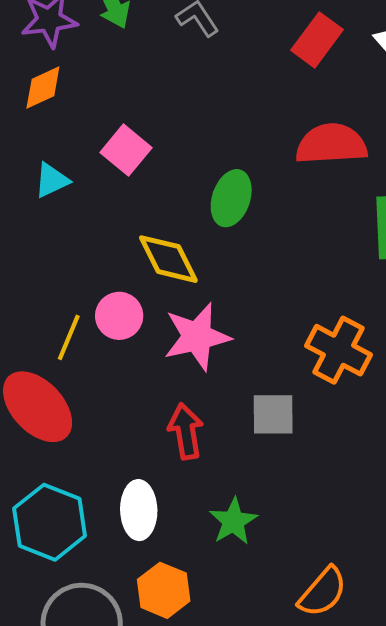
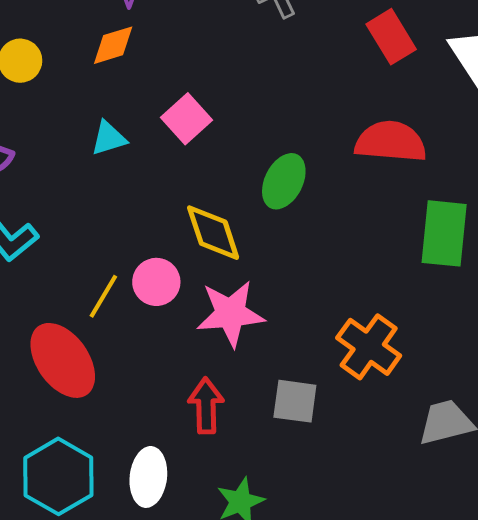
red rectangle: (317, 40) -> (391, 37), turned -76

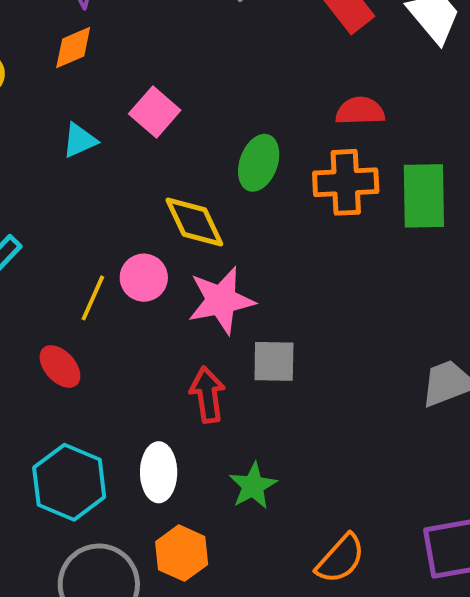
red semicircle: (391, 142) -> (360, 111), size x0.7
orange cross: (369, 347) -> (346, 182), moved, turned -32
red ellipse: (63, 360) -> (60, 366), size x0.6
gray square: (295, 401) -> (274, 361), moved

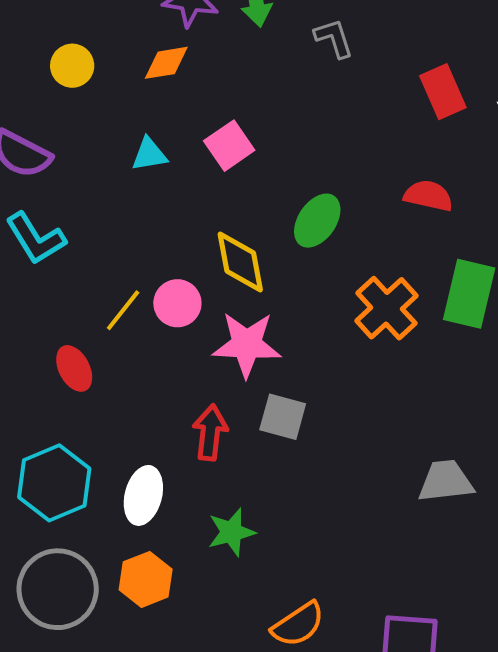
orange cross: (346, 182) -> (387, 308), moved, turned 36

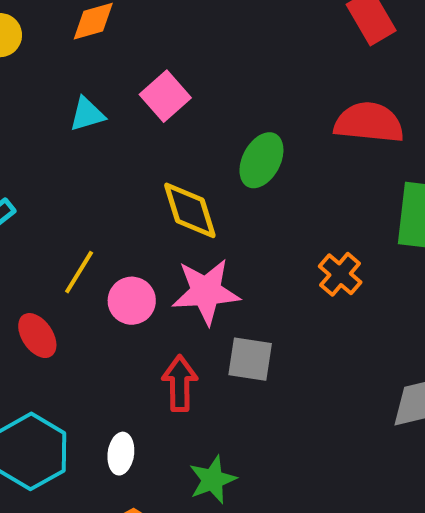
red semicircle: (428, 196) -> (369, 123), size x1.4
pink circle: (177, 303) -> (132, 301), moved
orange cross: (387, 308) -> (340, 274), moved, size x0.7
white ellipse: (143, 495) -> (121, 454), size x0.7

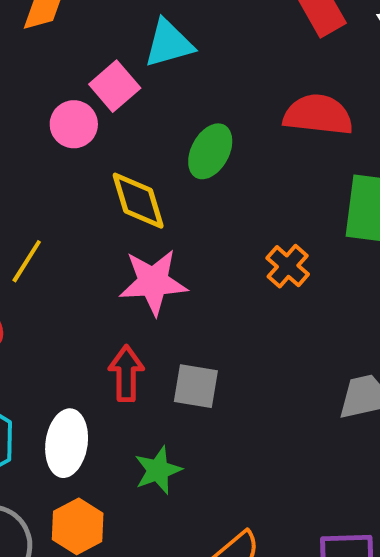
cyan triangle: (87, 114) -> (169, 43), moved, size x1.4
pink circle: (132, 301) -> (74, 124), moved
gray square: (250, 359) -> (196, 386), moved
white ellipse: (121, 454) -> (67, 443), size x1.6

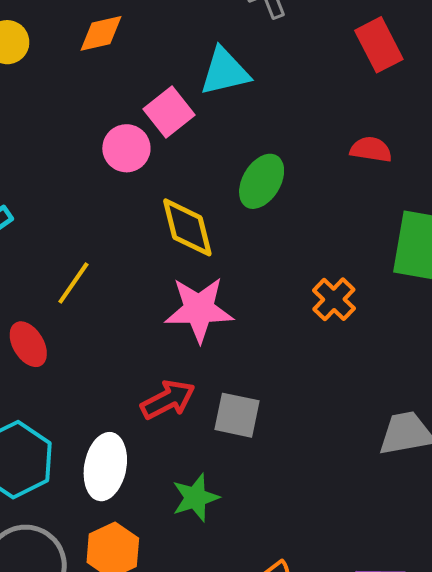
red semicircle: (318, 115) -> (371, 149), size x0.6
red arrow: (126, 373) -> (168, 400), turned 60

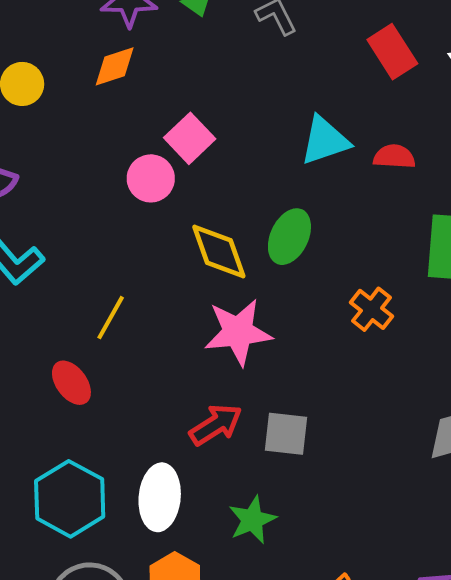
cyan triangle: (225, 72) -> (325, 141), moved
green ellipse: (262, 181) -> (289, 237), moved

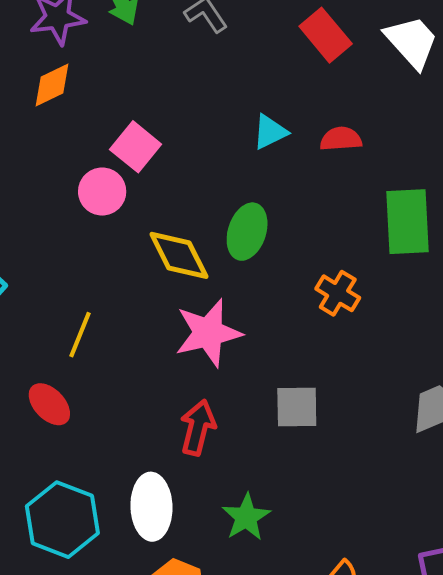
cyan triangle: (325, 141) -> (270, 132), size x0.7
red arrow: (216, 425) -> (198, 428), turned -36
gray square: (286, 434) -> (297, 407), moved

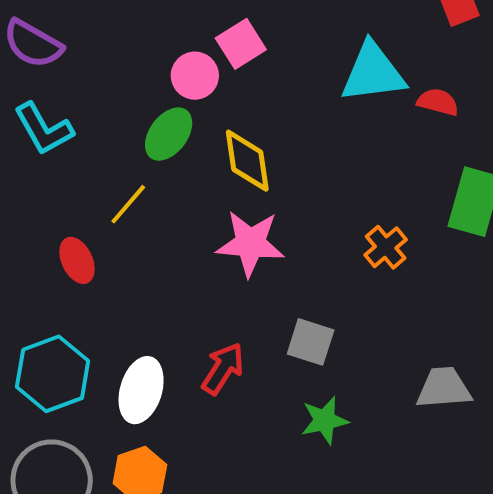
cyan triangle: (270, 132) -> (373, 73), size x1.8
green ellipse: (247, 232) -> (169, 134), moved
red arrow: (198, 428) -> (223, 369), moved
green star: (246, 517) -> (325, 420), moved

